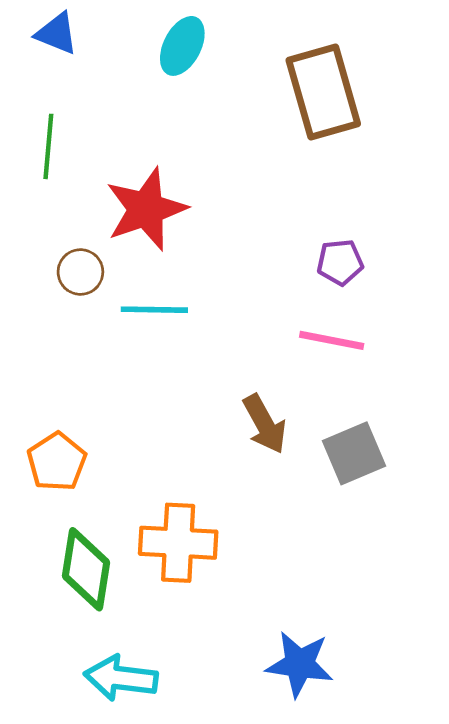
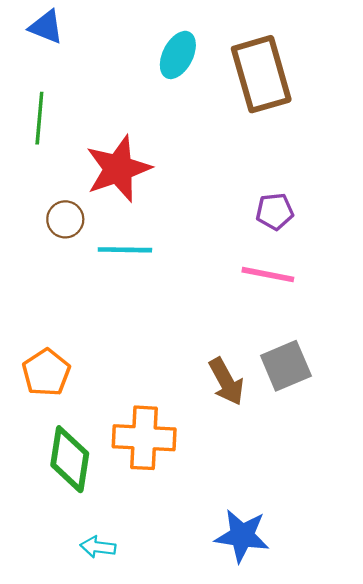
cyan ellipse: (182, 46) -> (178, 55), moved
brown arrow: (265, 424) -> (226, 382), moved
cyan arrow: (121, 678) -> (98, 547), size x0.6

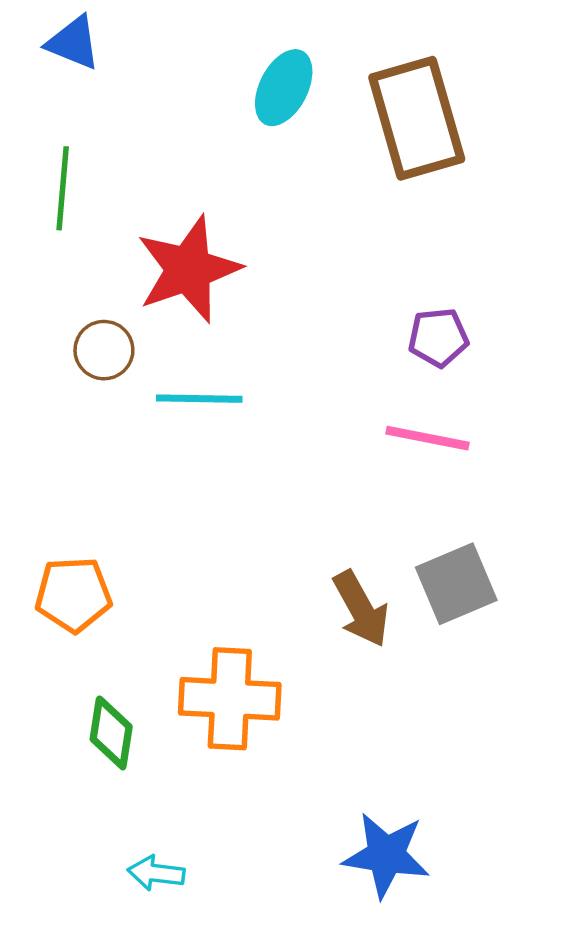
orange pentagon: (46, 373) -> (73, 595), turned 30
green diamond: (70, 459) -> (111, 733), size x0.7

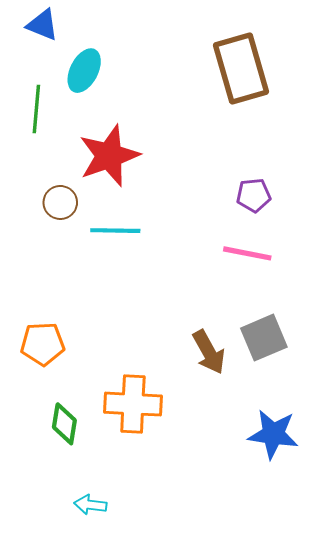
cyan ellipse: (284, 88) -> (84, 71), moved
blue star: (386, 855) -> (273, 434), moved

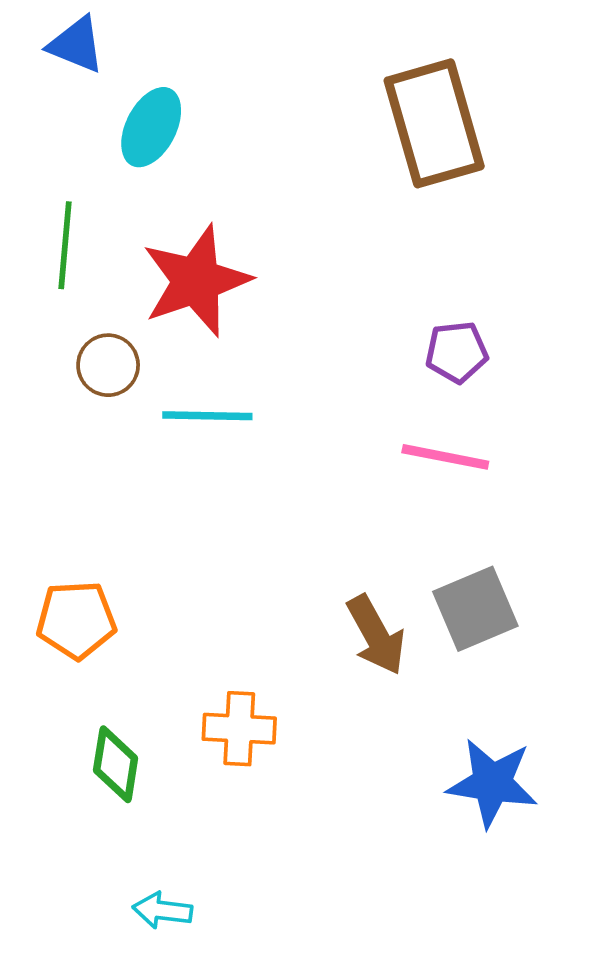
green line: (36, 109) -> (65, 245), moved
orange cross: (133, 404) -> (239, 729), size x0.7

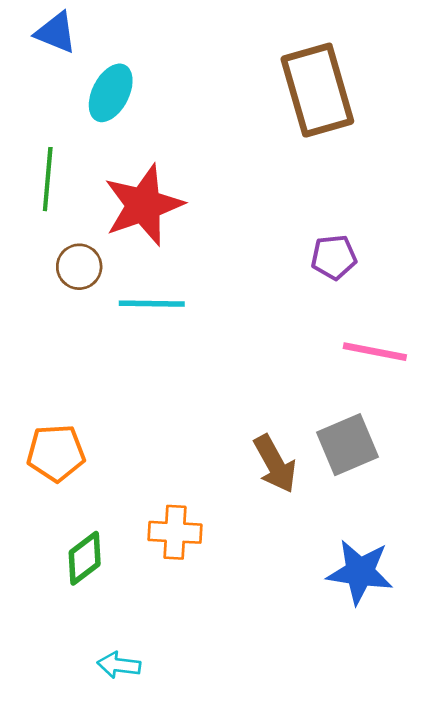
pink line: (445, 457) -> (375, 352), moved
green diamond: (116, 764) -> (85, 558), turned 44

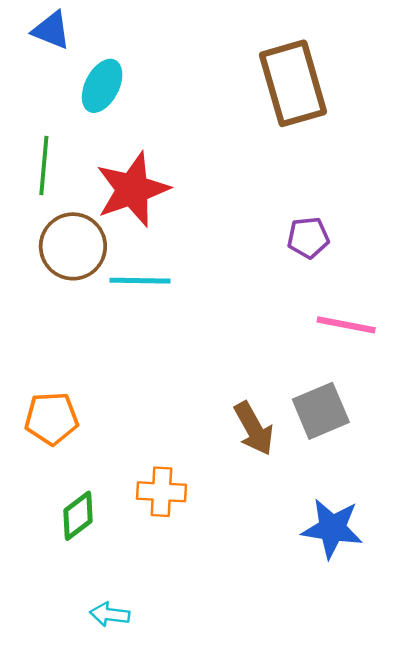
brown circle: (79, 267) -> (73, 246), size x1.6

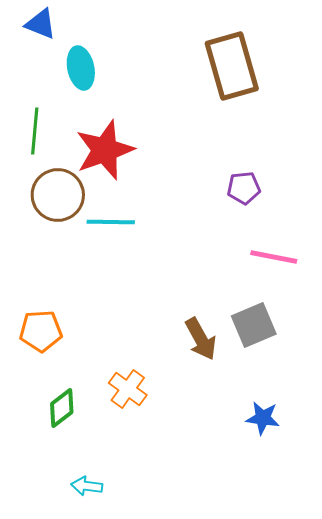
cyan ellipse: (102, 86) -> (81, 68), turned -39
orange cross: (161, 492) -> (128, 389), turned 33
blue star: (332, 528) -> (263, 418), size x0.7

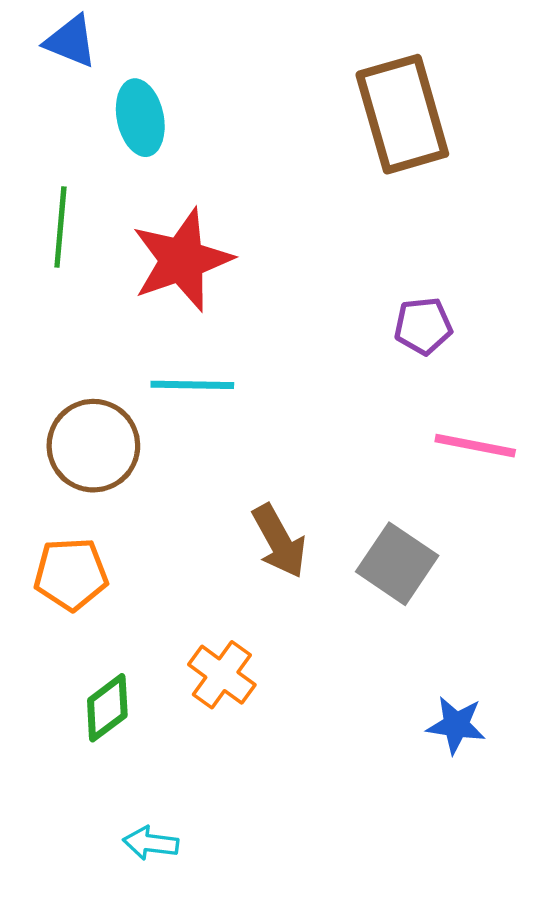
brown circle: (58, 195) -> (93, 446), moved
gray square: (254, 325) -> (397, 564), moved, turned -33
brown arrow: (201, 339) -> (279, 541), moved

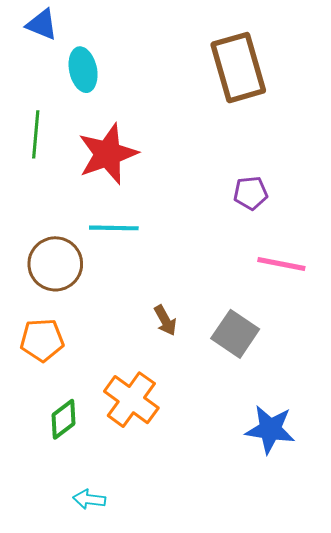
brown arrow: (279, 541) -> (165, 320), size x0.7
orange cross: (222, 675) -> (131, 400), size x1.4
blue star: (456, 725) -> (270, 429), size x1.4

